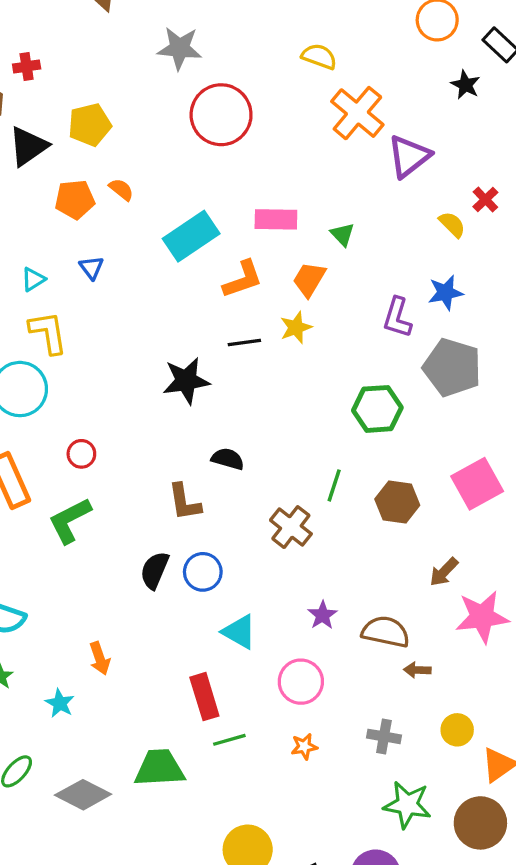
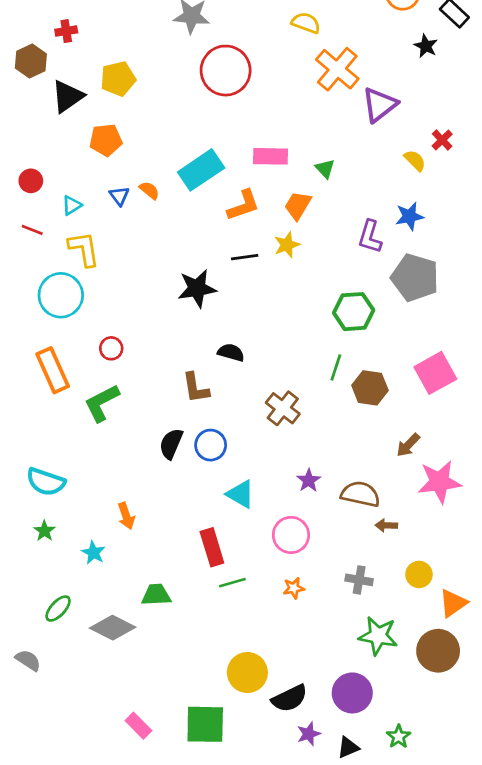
orange semicircle: (121, 190) -> (149, 190), moved
green line: (334, 485) -> (336, 367), moved
green trapezoid: (160, 768) -> (156, 595), moved, size x0.7

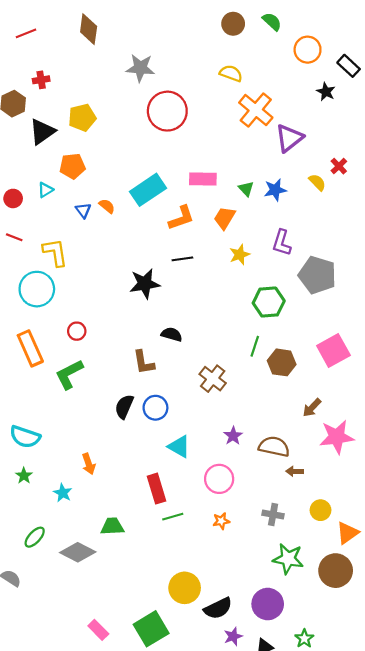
cyan triangle: (72, 205) -> (45, 190), moved
blue star: (409, 216) -> (275, 190), moved
yellow star: (287, 245) -> (240, 255), moved
green square: (205, 724) -> (151, 629), turned -32

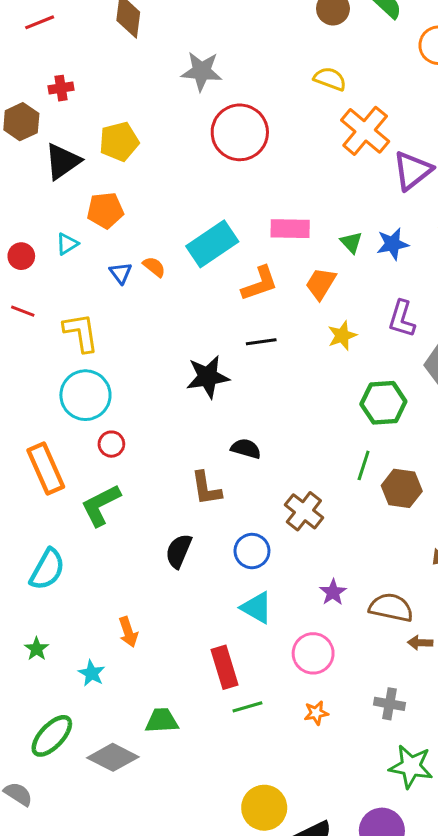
cyan circle: (37, 289) -> (85, 395), moved
blue circle: (155, 408) -> (252, 551), moved
cyan semicircle: (25, 437) -> (47, 569), moved, turned -80
green ellipse: (35, 537) -> (52, 736), size x1.4

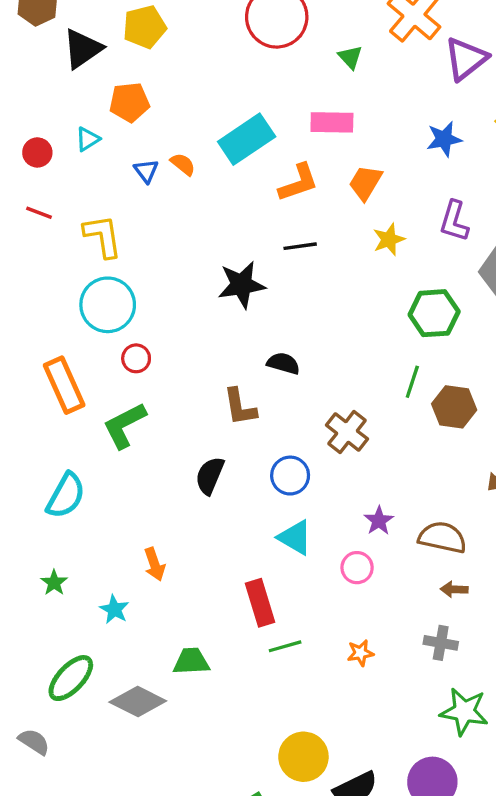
green triangle: (351, 242) -> (350, 57), moved
brown arrow: (420, 643) -> (454, 589), moved
pink circle: (313, 653) -> (357, 568), moved, size x0.7

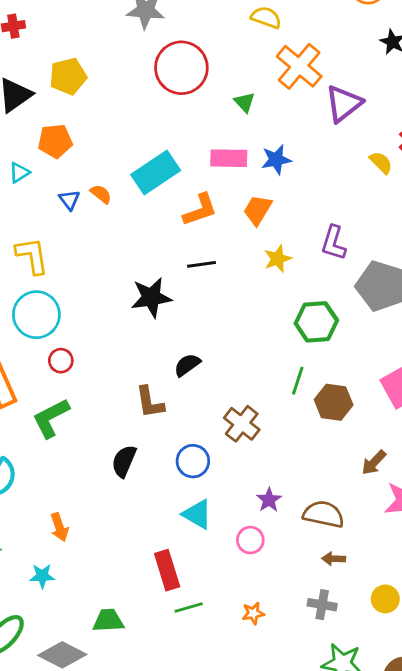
blue star: (444, 139) -> (276, 160), moved
black semicircle: (283, 363) -> (187, 365), turned -52
orange arrow: (155, 564) -> (59, 527), moved
cyan star: (114, 609) -> (42, 576), turned -30

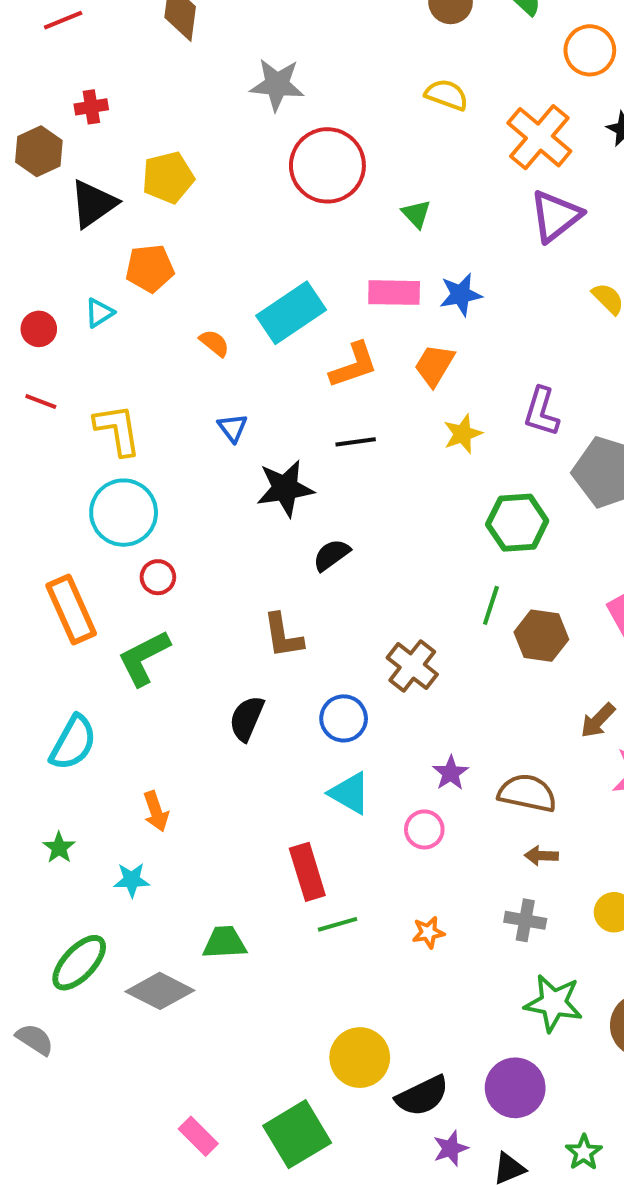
orange cross: (299, 66) -> (539, 137), moved
blue triangle: (69, 200) -> (233, 428), moved
black semicircle: (187, 365) -> (331, 555), moved

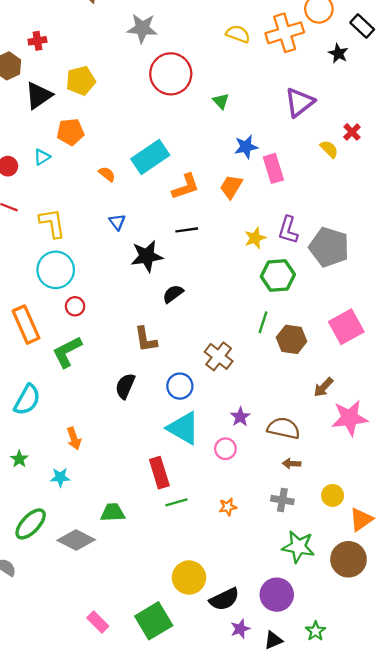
orange cross: (539, 137) -> (285, 33), moved, turned 33
pink rectangle: (394, 293) -> (273, 168), moved, turned 72
purple L-shape: (541, 412) -> (288, 230), moved
yellow star: (463, 434) -> (255, 238), moved
cyan triangle: (350, 793) -> (183, 428), size x1.4

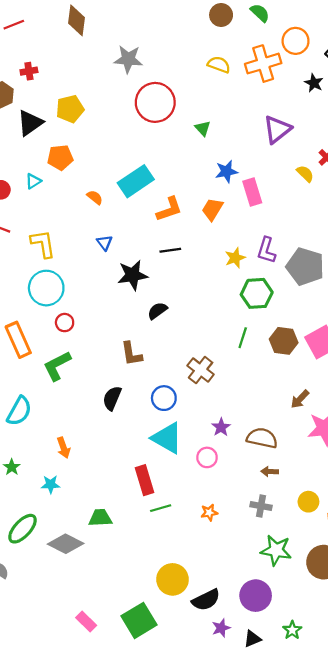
brown hexagon: (292, 339) -> (284, 341), moved

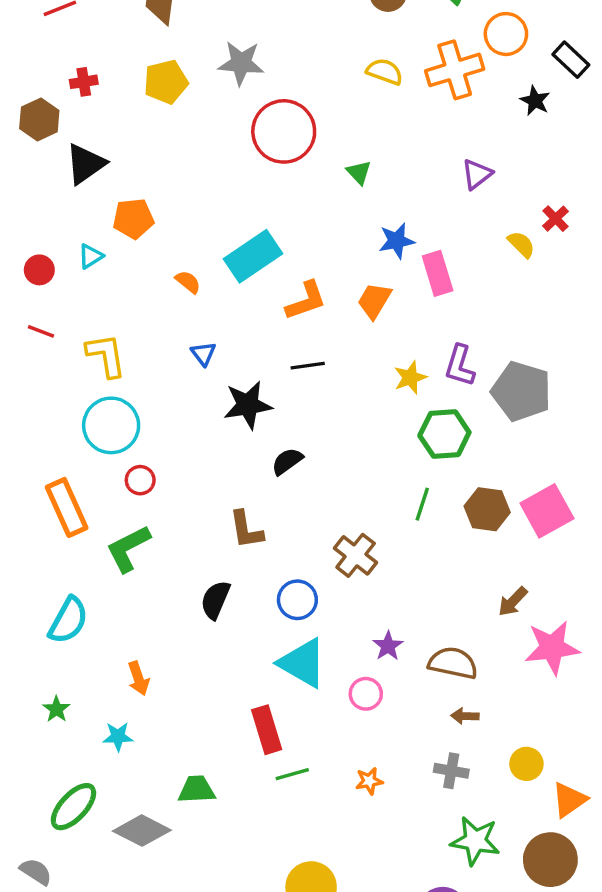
yellow pentagon: (70, 109) -> (166, 82), moved
purple triangle: (277, 129) -> (477, 174), size x0.7

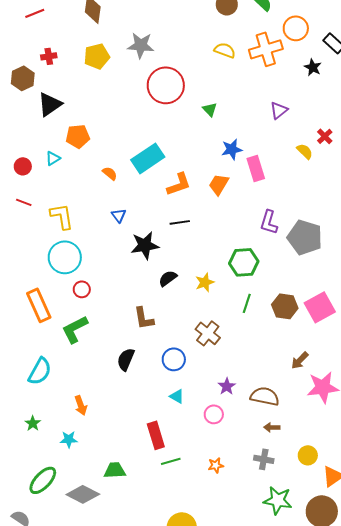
yellow star: (410, 378) -> (205, 282), moved
green hexagon: (444, 434) -> (244, 262), moved
cyan triangle: (303, 663) -> (177, 396), size x0.5

